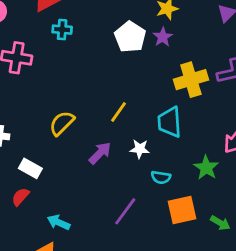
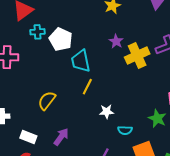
white pentagon: (130, 37) -> (61, 39), moved
purple star: (163, 37) -> (116, 41), moved
cyan trapezoid: (170, 122) -> (81, 61), moved
purple arrow: (100, 153) -> (61, 137), moved

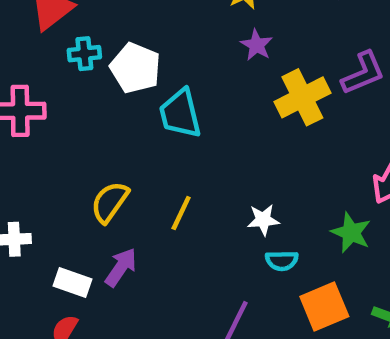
purple star: (116, 41) -> (256, 45), moved
yellow line: (87, 87) -> (181, 213), moved
white star: (107, 112) -> (263, 220), moved
purple arrow: (61, 137) -> (121, 267), moved

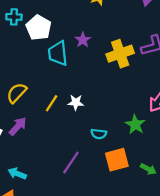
purple star: (256, 45) -> (83, 40), moved
white star: (263, 220) -> (76, 102), moved

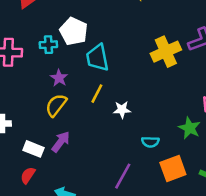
cyan cross: (14, 17) -> (48, 45), moved
purple star: (83, 40) -> (59, 78), moved
yellow line: (52, 103) -> (97, 94), moved

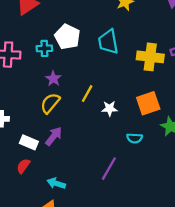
yellow cross: (166, 52) -> (150, 57), turned 30
cyan trapezoid: (97, 58) -> (108, 42), moved
orange square: (173, 168) -> (148, 103), moved

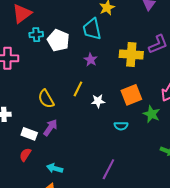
cyan trapezoid: (108, 42) -> (92, 29), moved
cyan cross: (44, 48) -> (36, 35), moved
purple star: (53, 79) -> (91, 60), moved
yellow semicircle: (50, 103) -> (46, 99), turned -66
purple line: (109, 169) -> (108, 169), moved

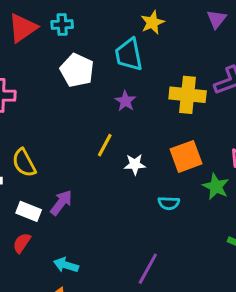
cyan cross: (36, 35) -> (62, 24), moved
yellow semicircle: (46, 99) -> (24, 163), moved

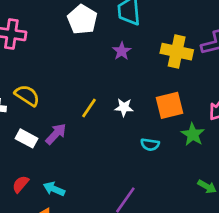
yellow line: (105, 145) -> (89, 108), moved
yellow semicircle: (24, 163) -> (27, 95), turned 145
red semicircle: (22, 243) -> (20, 184), moved

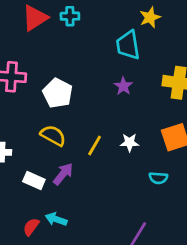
white pentagon: (82, 19) -> (58, 93), moved
yellow semicircle: (27, 95) -> (53, 136), moved
cyan arrow: (54, 189) -> (56, 219), moved

